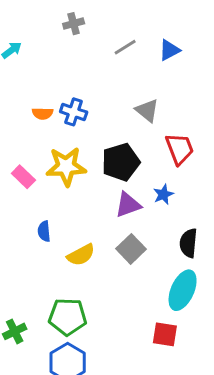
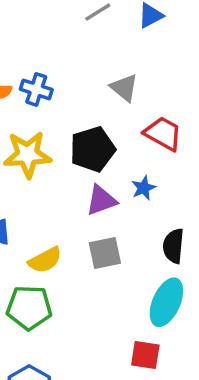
red trapezoid: (180, 149) -> (163, 133), turned -40
gray square: (131, 249) -> (105, 253), turned 32
green pentagon: (68, 317) -> (29, 308), moved

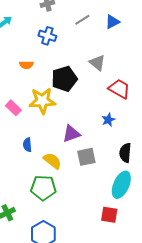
blue cross: (36, 89) -> (47, 36), moved
black pentagon: (93, 149) -> (64, 79), moved
purple triangle: (101, 200) -> (71, 134), moved
yellow semicircle: (45, 260) -> (52, 161), turned -114

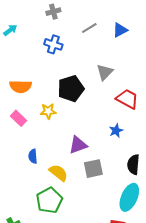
gray triangle: (97, 63) -> (105, 72), turned 36
orange semicircle: (26, 65) -> (21, 87), moved, size x1.5
yellow star: (42, 101) -> (48, 111), size x0.6
green pentagon: (43, 188) -> (49, 200), turned -30

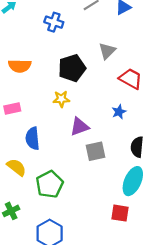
yellow star: (48, 111) -> (61, 99), moved
pink rectangle: (18, 118) -> (12, 109), moved, turned -56
blue semicircle: (33, 156) -> (33, 138), size x1.5
yellow semicircle: (58, 173) -> (17, 167), moved

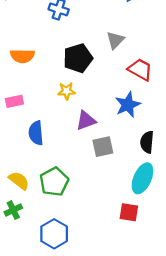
blue star: (119, 112) -> (128, 105), size x1.6
yellow semicircle: (17, 167) -> (19, 181), moved

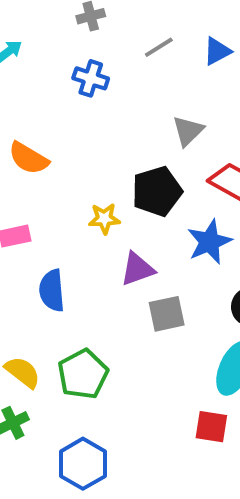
orange semicircle: (22, 56) -> (28, 158), turned 30
black pentagon: (78, 58) -> (157, 191), moved

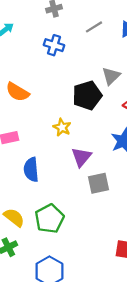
black pentagon: (157, 191) -> (87, 95), moved
yellow star: (104, 219) -> (62, 127), turned 30
purple triangle: (137, 269) -> (81, 157), turned -30

